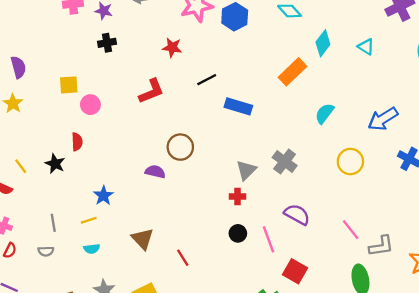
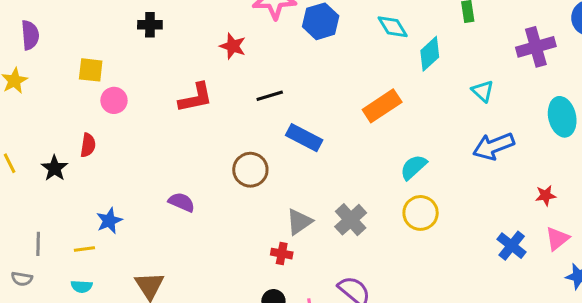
cyan diamond: (323, 43) -> (430, 54), moved
blue arrow: (383, 119) -> (494, 146), moved
brown circle: (180, 147) -> (250, 170), moved
yellow circle: (350, 162) -> (421, 213), moved

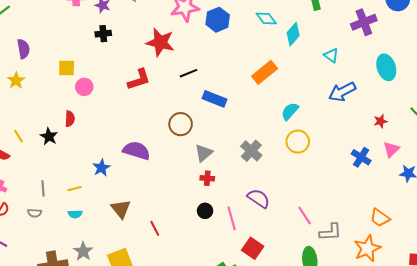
red star: (233, 46) -> (160, 42), size x1.6
purple semicircle: (182, 202) -> (137, 151), size x1.5
blue star: (109, 221) -> (101, 168), moved
gray triangle: (299, 222) -> (204, 153), moved

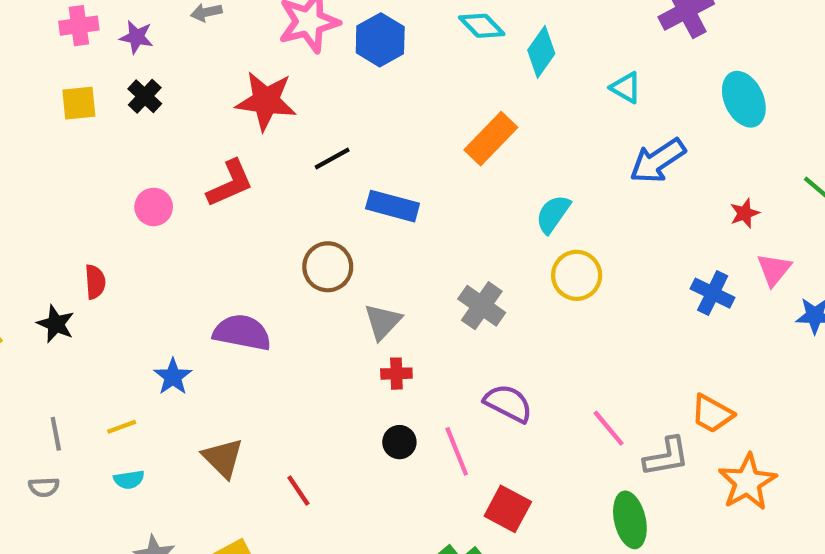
black cross: (103, 34) -> (145, 96), turned -35
yellow square: (67, 68) -> (79, 103), moved
pink circle: (84, 87) -> (154, 207), moved
orange trapezoid: (380, 218) -> (712, 414), moved

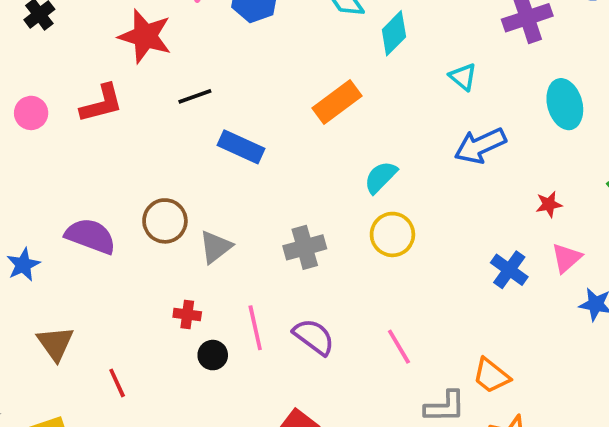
brown circle: (328, 267) -> (165, 221), moved
gray cross: (482, 306) -> (305, 247), turned 30
red cross: (396, 374) -> (187, 315), moved
pink line: (609, 428) -> (399, 347), moved
pink line: (457, 451) -> (255, 328), moved

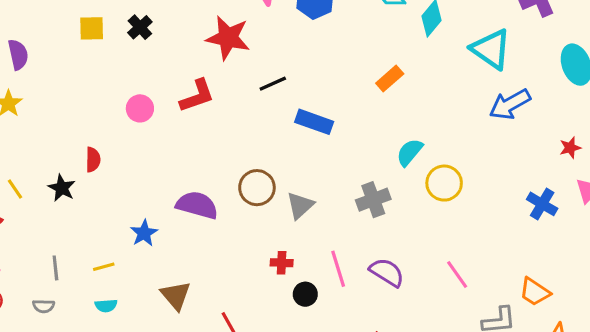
cyan triangle: (463, 77) -> (491, 49), size x1.8
orange rectangle: (337, 102) -> (390, 78), size x0.7
cyan semicircle: (381, 177) -> (410, 152), moved

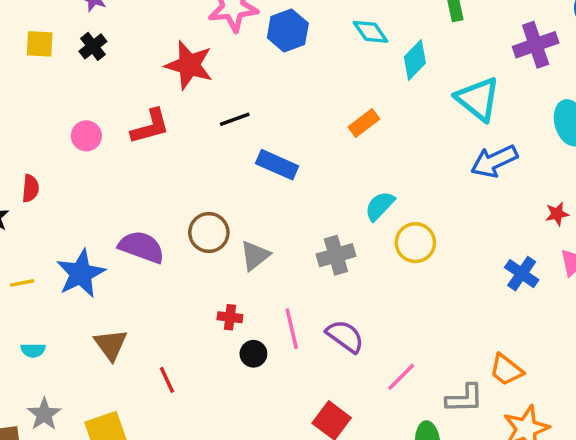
blue star: (144, 233) -> (81, 274), size x1.6
yellow line: (104, 267) -> (22, 283), moved
pink line: (457, 274) -> (401, 377), moved, turned 76

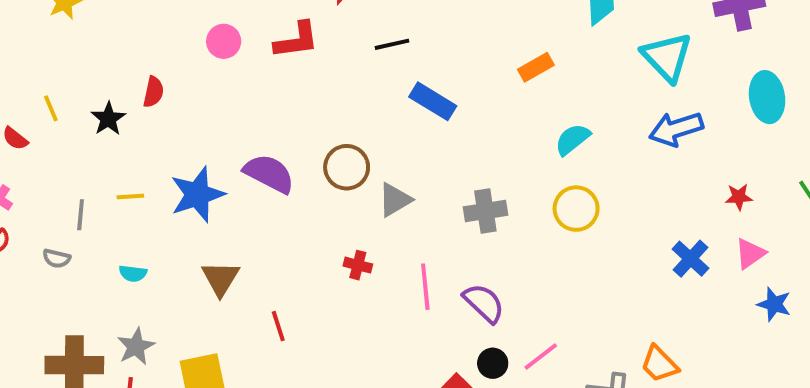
cyan semicircle: (380, 206) -> (572, 139), moved
black circle: (253, 354) -> (493, 363), moved

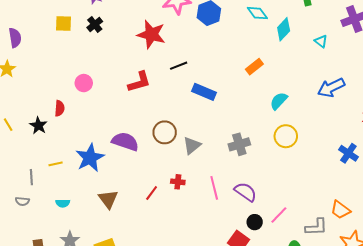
red L-shape: (296, 40) -> (139, 82), moved
pink circle: (224, 41) -> (84, 83), moved
cyan triangle: (667, 57) -> (321, 41), moved, size x0.5
red line: (278, 326) -> (152, 193), moved, turned 63

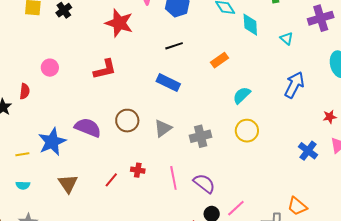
cyan diamond: (284, 29) -> (250, 25), turned -50
black line: (179, 66) -> (174, 46), moved
blue arrow: (331, 88) -> (294, 85), turned 140
gray triangle: (192, 145) -> (163, 128), moved
yellow line: (56, 164) -> (22, 154), moved

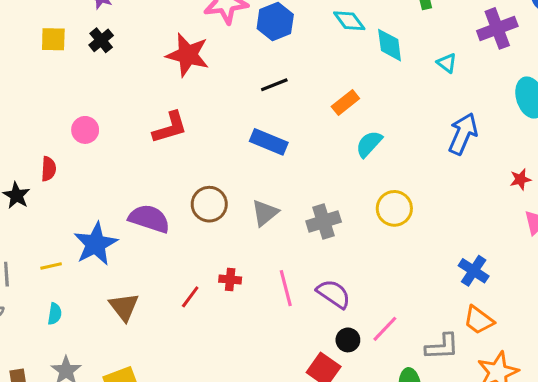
cyan semicircle: (242, 95) -> (369, 144), moved
blue cross: (308, 151) -> (474, 271), moved
cyan semicircle: (23, 185) -> (55, 314), turned -80

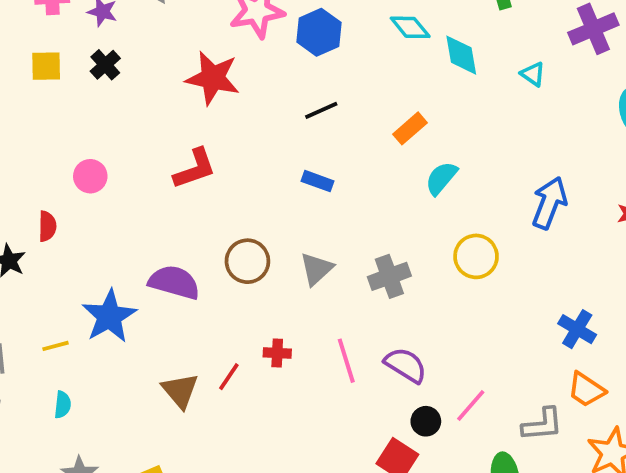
blue arrow: (463, 134) -> (549, 203), moved
blue rectangle: (269, 142) -> (317, 181), size x0.7
brown triangle: (124, 307) -> (180, 391), moved

